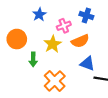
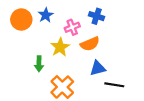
orange circle: (17, 39) -> (21, 20), moved
blue triangle: (87, 64) -> (98, 68), turned -35

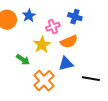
green arrow: (39, 64) -> (23, 60), turned -56
blue triangle: (98, 68) -> (66, 64), moved

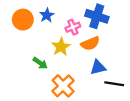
blue cross: (75, 17) -> (97, 16), size x1.5
blue triangle: (66, 64) -> (98, 67), moved

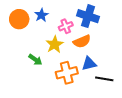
orange cross: (63, 86) -> (67, 73), moved, turned 30

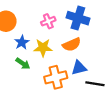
blue star: (41, 15) -> (22, 42), moved
pink cross: (66, 26) -> (48, 21), moved
yellow star: (55, 44) -> (43, 48), turned 30

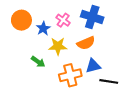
pink cross: (48, 21) -> (63, 20), turned -32
blue star: (22, 42) -> (43, 28), moved

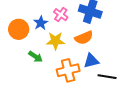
orange circle: (21, 20) -> (19, 29), moved

